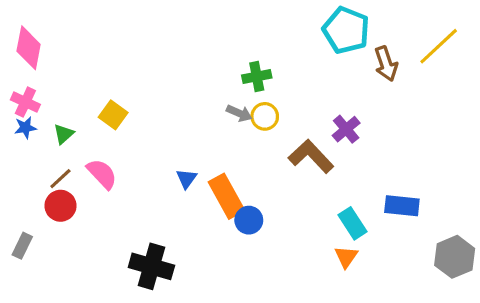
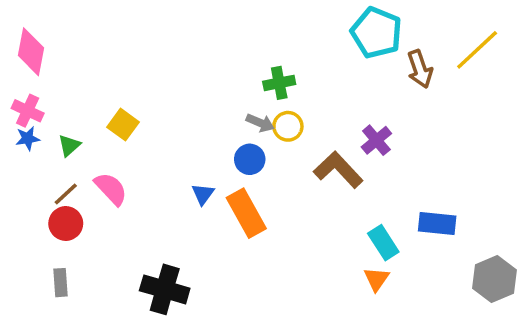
blue circle: (249, 220) -> (250, 159), moved
gray rectangle: (22, 246) -> (61, 283), moved, turned -30

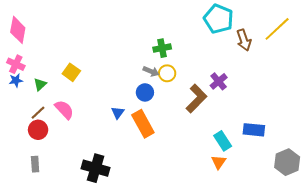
brown L-shape: (338, 170) -> (196, 99), turned 88

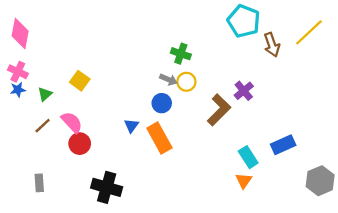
green cross: (162, 48) -> (181, 54), turned 30
red circle: (38, 130) -> (80, 144), moved
blue rectangle: (254, 130) -> (283, 145), turned -30

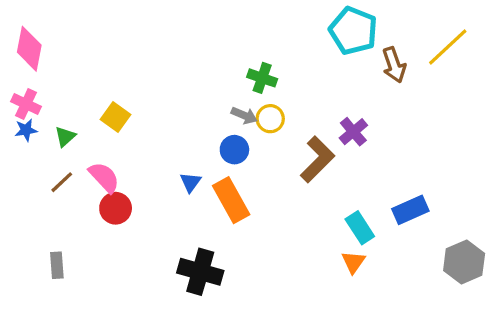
black cross: (107, 187) -> (200, 272), moved

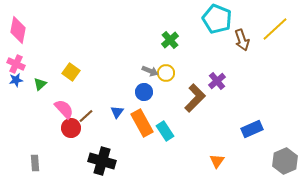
green cross: (262, 78) -> (170, 40), moved, turned 30
brown line: (62, 182) -> (86, 116), moved
cyan rectangle: (360, 228) -> (165, 131), moved
black cross: (200, 272) -> (102, 161), moved

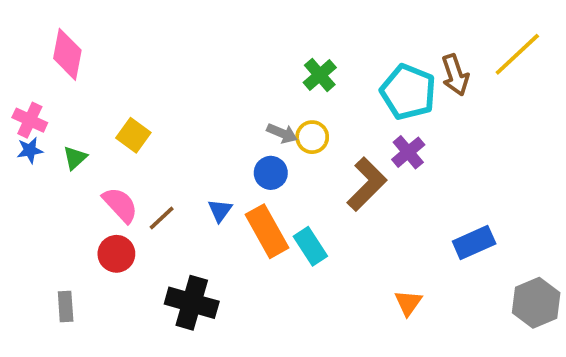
cyan pentagon: (217, 19) -> (408, 92), moved
pink diamond: (18, 30) -> (67, 54), moved
red circle: (71, 128) -> (116, 254), moved

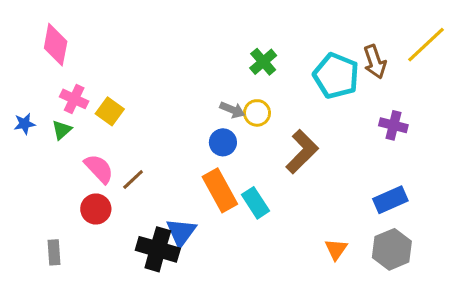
pink cross: (30, 120) -> (74, 99), moved
purple cross: (408, 152) -> (393, 125), moved, turned -36
blue triangle: (220, 211) -> (181, 232), moved, size x1.5
gray hexagon: (536, 303) -> (392, 249), moved

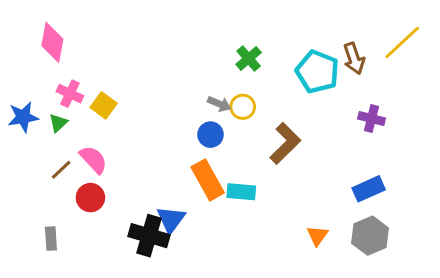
blue star: (25, 124) -> (23, 117), size x1.5
brown line: (133, 180) -> (61, 170), moved
cyan rectangle: (255, 203) -> (241, 192), turned -52

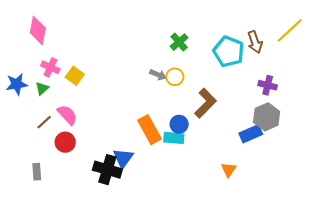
blue circle: (210, 135) -> (179, 124), moved
blue rectangle: (369, 189) -> (251, 134), moved
gray hexagon: (370, 236) -> (267, 117), moved

